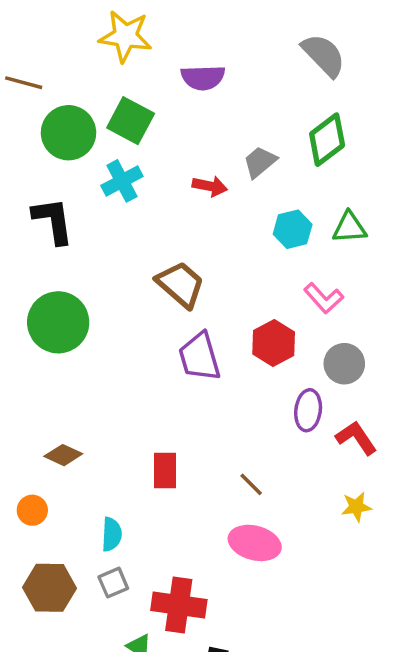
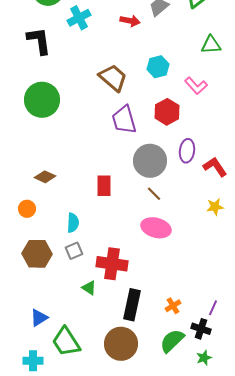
cyan hexagon: (293, 229) -> (158, 67), moved
gray circle: (344, 364) -> (150, 161), moved, size x1.4

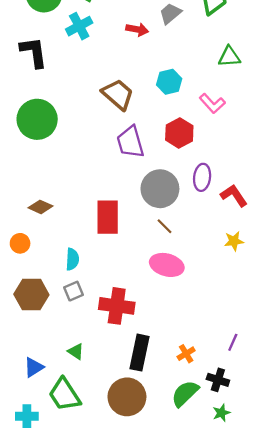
red rectangle: (104, 186) -> (108, 217), size x1.4
green triangle: (89, 288) -> (76, 351), moved
purple line: (213, 308) -> (233, 342), moved

